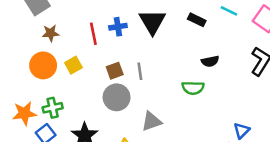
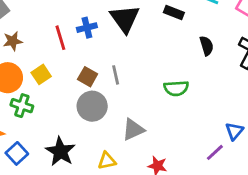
black semicircle: (210, 61) -> (207, 46), moved, turned -90
brown square: (115, 71) -> (88, 77), turned -36
green cross: (53, 108) -> (22, 106), moved, turned 36

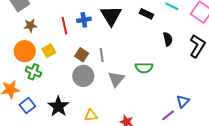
gray triangle: (133, 130) -> (116, 79), moved, turned -30

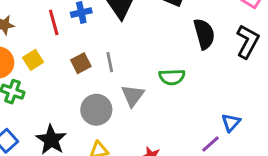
black semicircle: (168, 39) -> (204, 34), size x1.5
brown square: (82, 55) -> (81, 63), turned 32
gray circle: (83, 76) -> (96, 110), moved

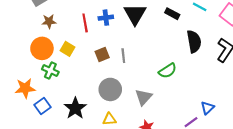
yellow square: (33, 60) -> (67, 49), turned -32
green semicircle: (172, 77) -> (168, 71), turned -36
gray triangle: (133, 96) -> (144, 97), moved

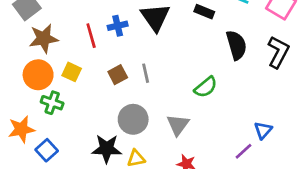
brown star: (49, 21) -> (44, 38), size x1.5
black star: (75, 108) -> (107, 149), moved, turned -30

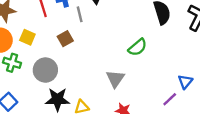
gray line: (146, 73) -> (80, 14), moved
gray circle: (133, 119) -> (45, 70), moved

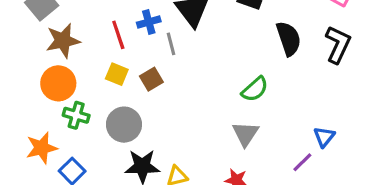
yellow square: (27, 37) -> (117, 74), moved
gray triangle: (115, 79) -> (245, 134), moved

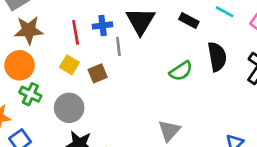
green semicircle: (255, 89) -> (181, 71), moved

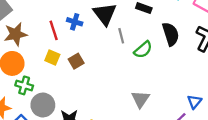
blue cross: (103, 25) -> (75, 22), turned 32
gray line: (118, 46) -> (121, 36), moved
gray circle: (69, 108) -> (43, 105), moved

